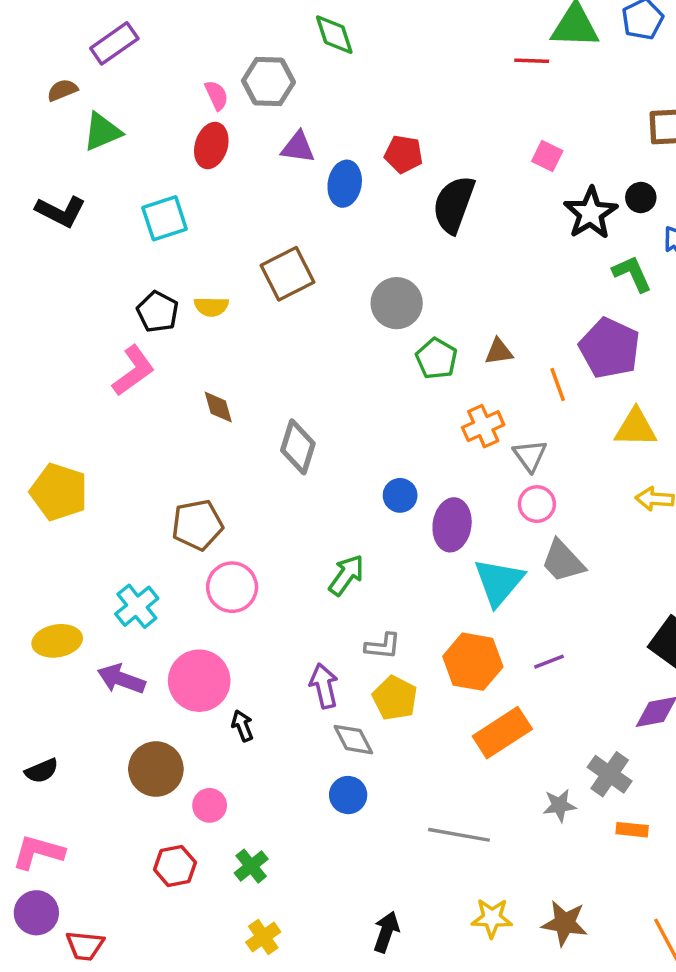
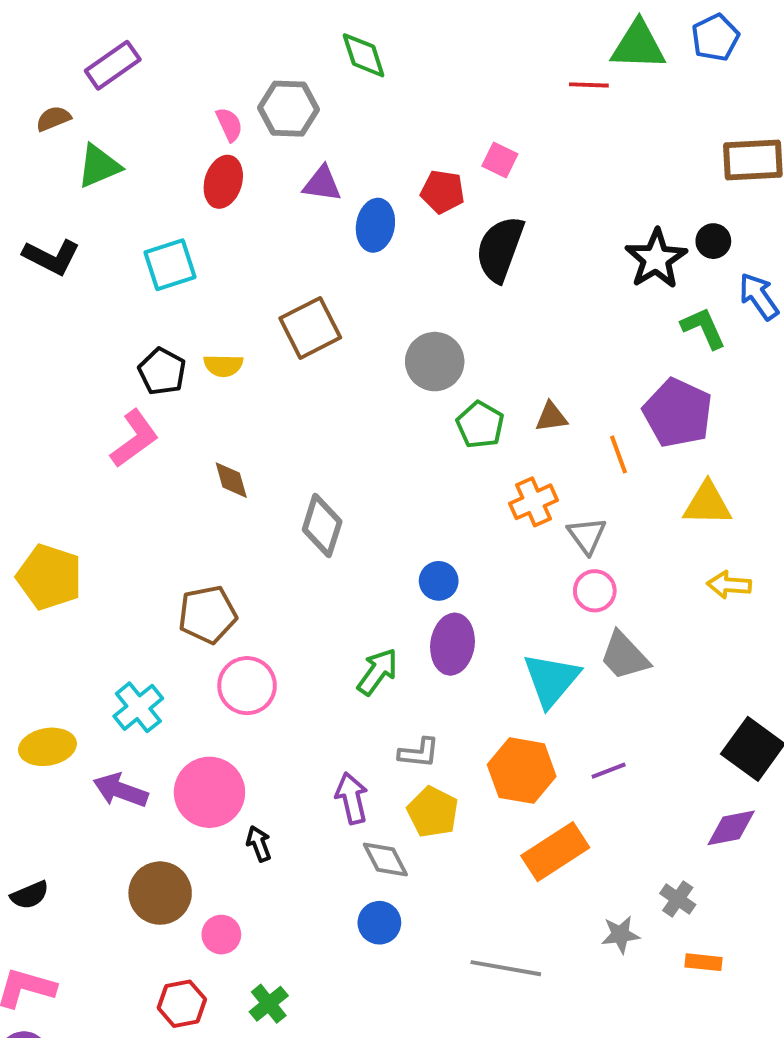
pink square: (547, 156) -> (500, 160), moved
purple ellipse: (452, 525) -> (452, 644), moved
gray cross: (610, 774) -> (678, 899), size x0.7

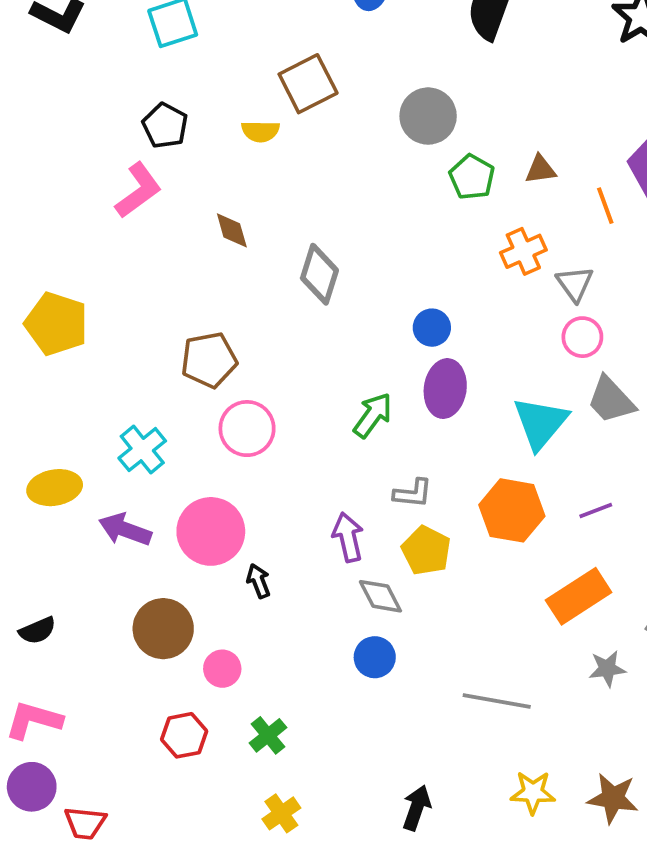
yellow semicircle: (223, 366) -> (260, 131), moved
orange rectangle: (555, 852) -> (579, 596), moved

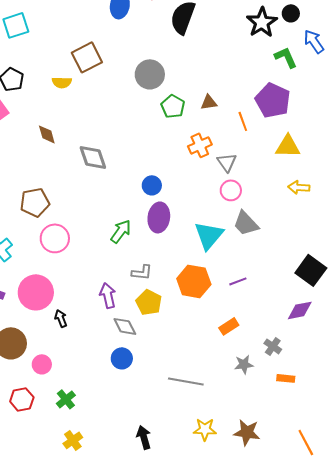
gray diamond: (319, 274) -> (93, 157), turned -36
orange rectangle: (579, 596) -> (229, 326), size x0.6
black arrow: (417, 808) -> (144, 437), turned -35

